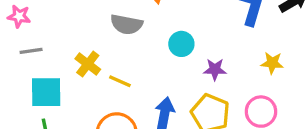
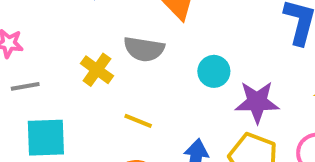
yellow cross: (88, 64) -> (97, 70), moved
purple star: (215, 69) -> (257, 102), size x1.5

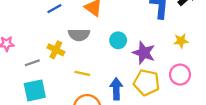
gray line: (25, 86) -> (32, 63), moved
purple star: (257, 102) -> (144, 53), turned 30

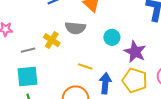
yellow line: (82, 73) -> (85, 67), moved

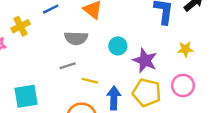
yellow cross: (52, 40) -> (21, 26), moved, turned 35
gray line: (28, 50) -> (68, 66), moved

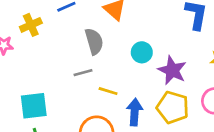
gray semicircle: (76, 38) -> (94, 41), turned -110

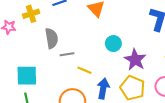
gray semicircle: (94, 41) -> (52, 38), moved

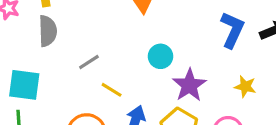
gray semicircle: (52, 38) -> (48, 31), moved
gray line: (67, 54) -> (89, 62), turned -32

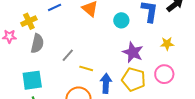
gray semicircle: (48, 31) -> (37, 43), turned 30
cyan circle: (161, 56) -> (121, 20), moved

